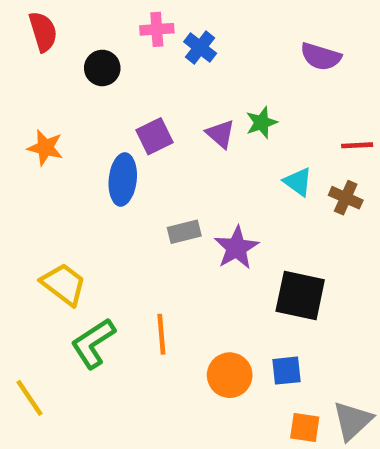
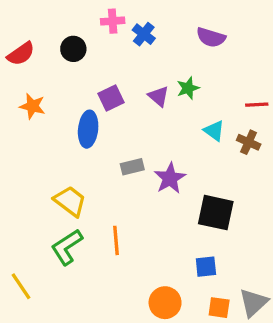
red semicircle: (43, 32) -> (21, 54), moved, turned 72
purple semicircle: (321, 57) -> (211, 37), moved
yellow trapezoid: (64, 284) -> (70, 201), moved
orange circle: (230, 375) -> (165, 303), moved

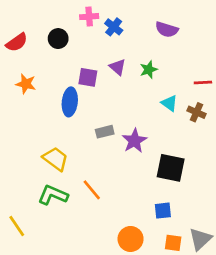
purple triangle: (158, 96) -> (118, 67), moved
purple square: (111, 98) -> (88, 77), turned 36
orange line: (116, 240) -> (92, 190), turned -35
green L-shape: (67, 247) -> (53, 195), turned 56

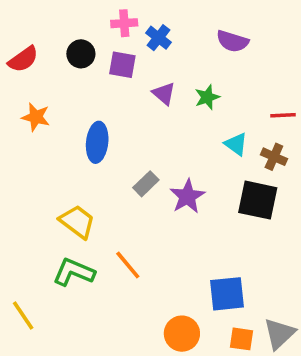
purple square: (88, 77) -> (122, 65), moved
gray rectangle: (105, 132) -> (146, 184), turned -30
black square: (171, 168) -> (258, 200), moved
blue square: (163, 211) -> (227, 294), size x1.5

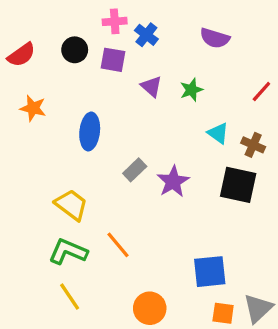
red line: (283, 115) -> (261, 91), moved, turned -45
yellow line: (23, 316) -> (70, 297), moved
orange circle: (182, 334) -> (150, 308), moved

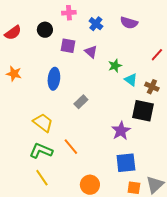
blue cross: (146, 35) -> (96, 24), moved
purple square: (113, 60) -> (68, 46), moved
green star: (191, 90) -> (115, 66), moved
orange star: (33, 108) -> (14, 74), moved
purple star: (173, 182) -> (121, 131), moved

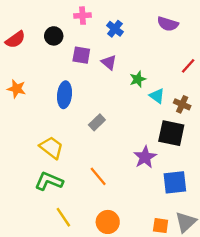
purple semicircle: (129, 23) -> (168, 24), moved
orange line: (71, 147) -> (98, 176), moved
blue square: (126, 163) -> (175, 182), moved
yellow line: (42, 178) -> (63, 217), moved

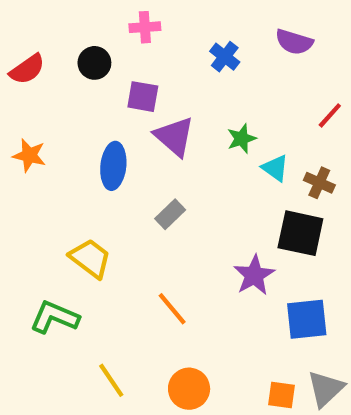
blue cross: (115, 29) -> (225, 57), moved
purple triangle: (109, 62) -> (174, 136), moved, size x1.5
green L-shape: (49, 181) -> (55, 317), moved

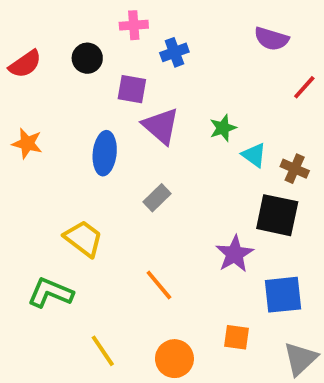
blue cross: (225, 57) -> (174, 52), moved, turned 32
red line: (330, 115) -> (304, 87), moved
orange square: (281, 395) -> (236, 337), moved

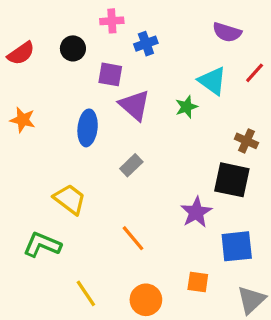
cyan triangle: (254, 155) -> (212, 81), moved, size x1.4

